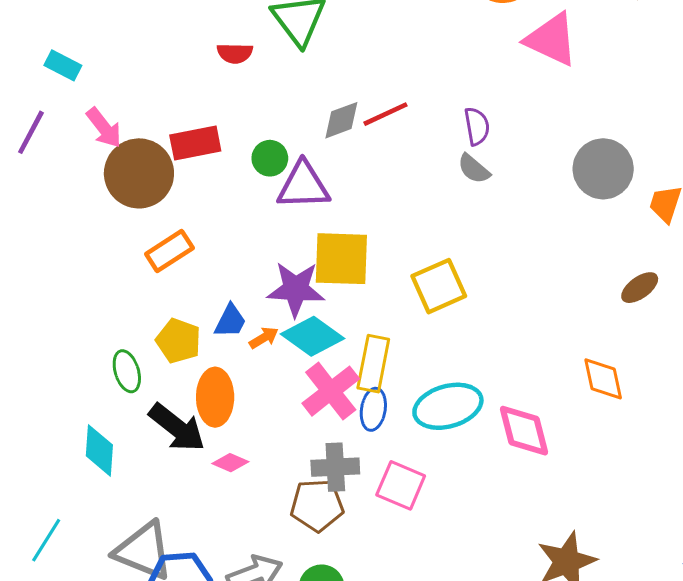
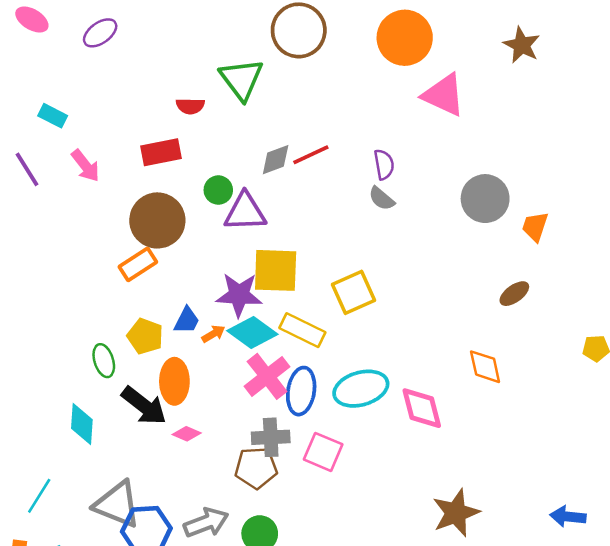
purple line: (31, 132) -> (27, 169), turned -60
red rectangle: (195, 143) -> (161, 152), moved
brown circle: (139, 173) -> (157, 220), moved
yellow rectangle: (373, 364) -> (302, 330), moved, turned -75
blue ellipse: (373, 409) -> (301, 391), size x1.4

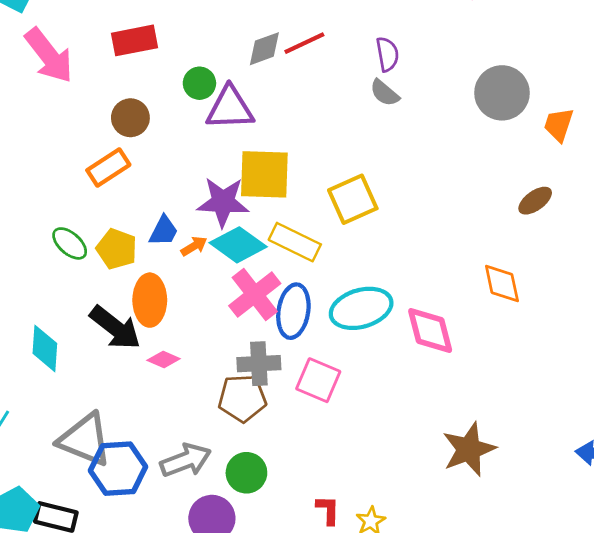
pink arrow: (85, 166) -> (49, 56), size x1.5
brown circle: (157, 220) -> (130, 118), size x0.6
green ellipse: (104, 361) -> (70, 243), moved, turned -32

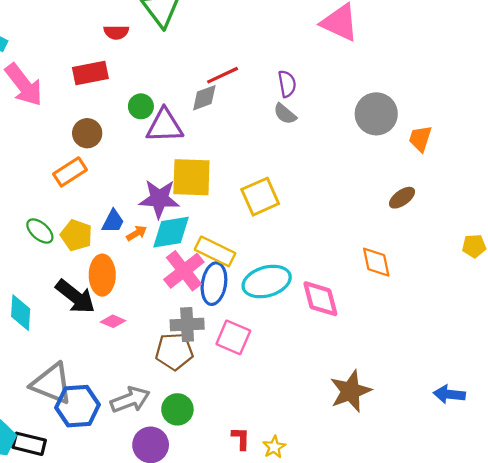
gray diamond: (264, 49) -> (204, 98), moved
yellow rectangle: (295, 242) -> (215, 251), moved
cyan diamond: (238, 245) -> (171, 232), turned -45

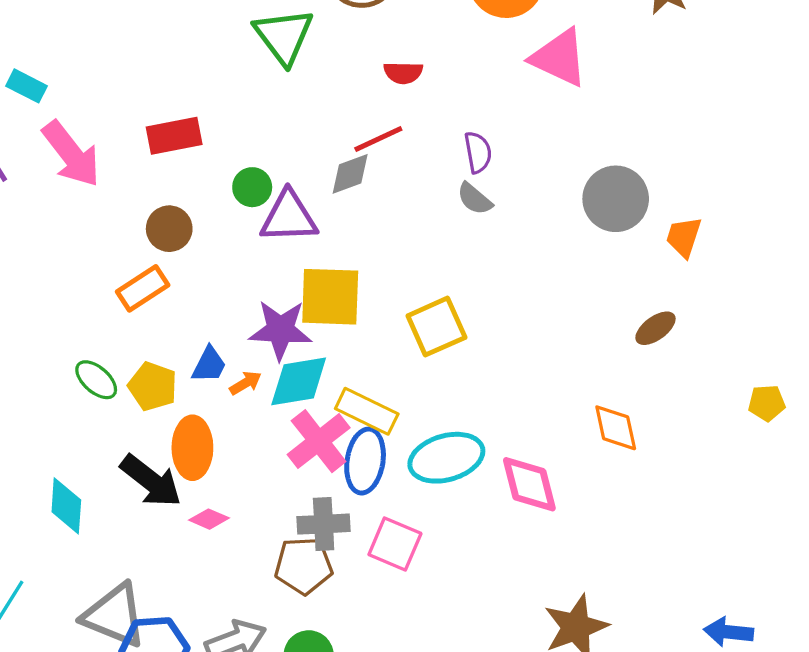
red semicircle: (116, 32) -> (403, 73), moved

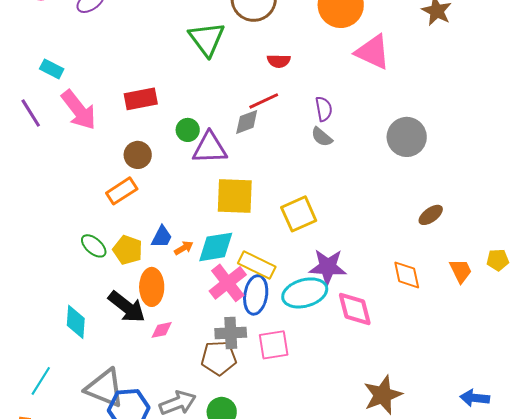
orange trapezoid: (684, 237) -> (461, 271), moved, turned 136
purple star: (280, 330) -> (328, 267), moved
pink diamond: (209, 519) -> (162, 330), turned -35
pink square: (395, 544) -> (274, 345), turned -32

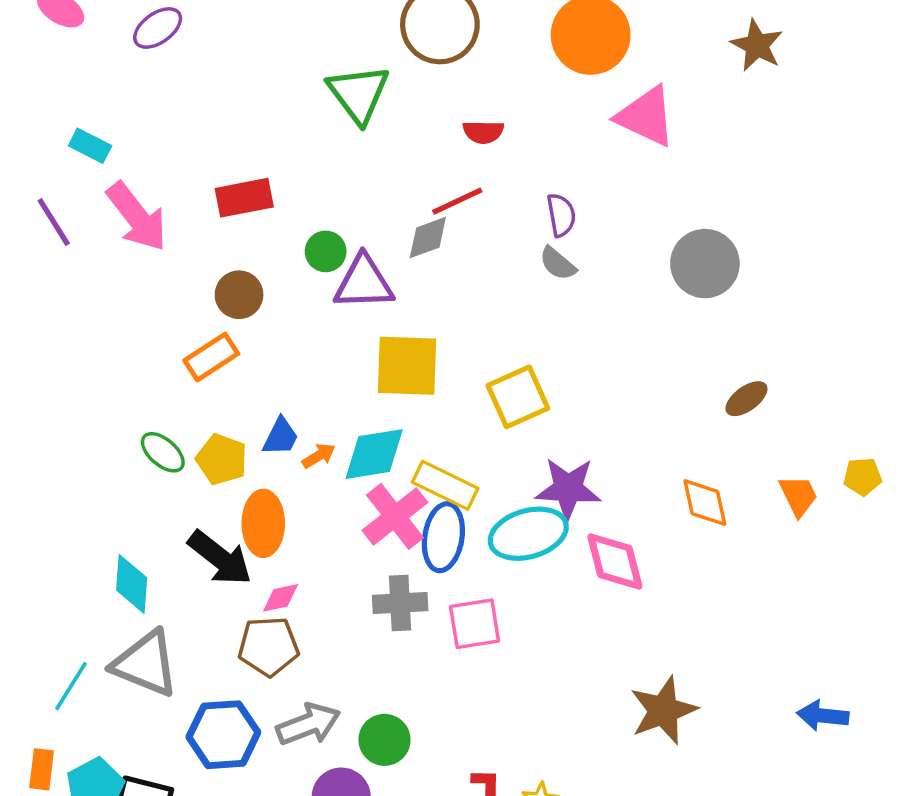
brown pentagon: (219, 358) -> (268, 646), moved
gray triangle: (105, 388) -> (145, 664), moved

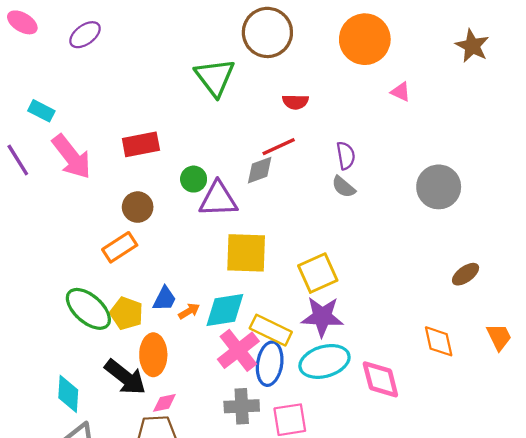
pink triangle: (646, 116) -> (401, 92), size x0.5
green ellipse: (163, 452) -> (88, 309), size x1.6
purple star: (568, 489) -> (322, 317), moved

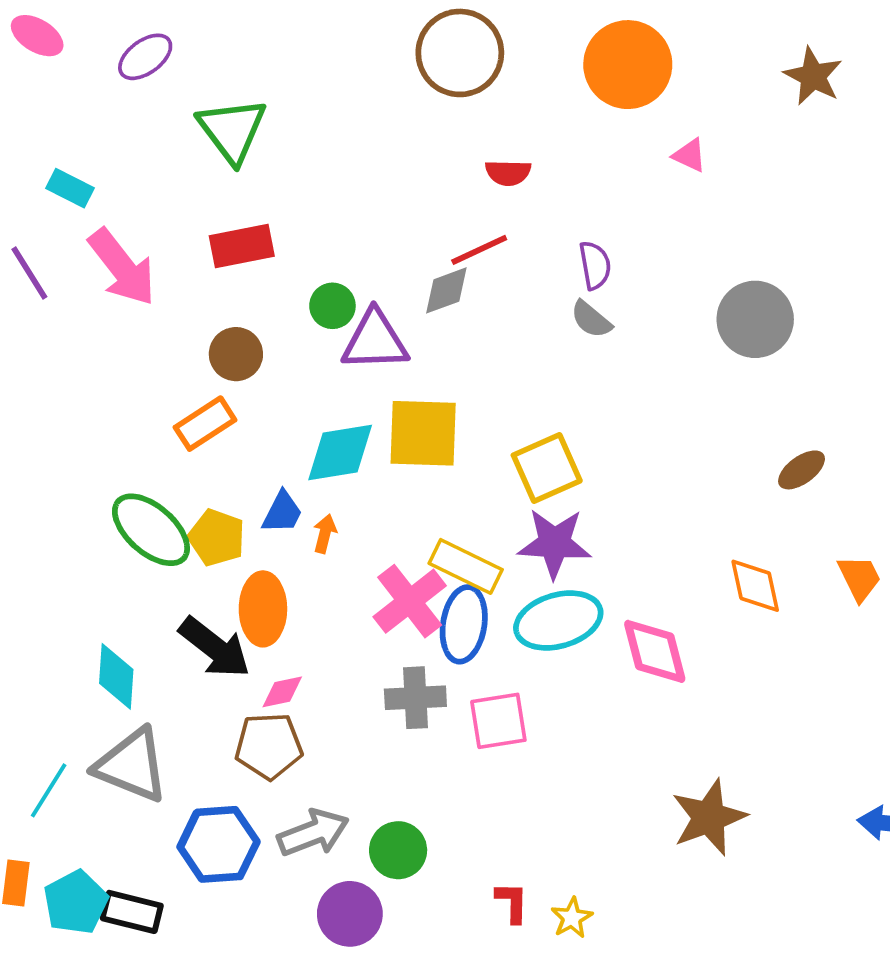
green triangle: (215, 77) -> (232, 130), moved
cyan diamond: (225, 310) -> (340, 453), moved
orange arrow: (189, 311) -> (325, 534), turned -45

